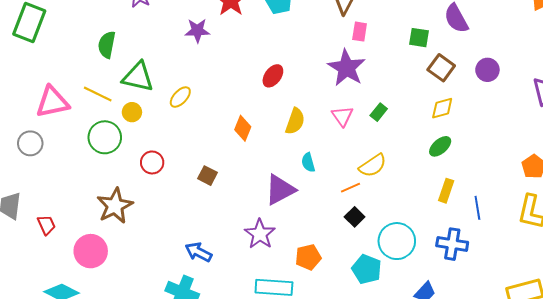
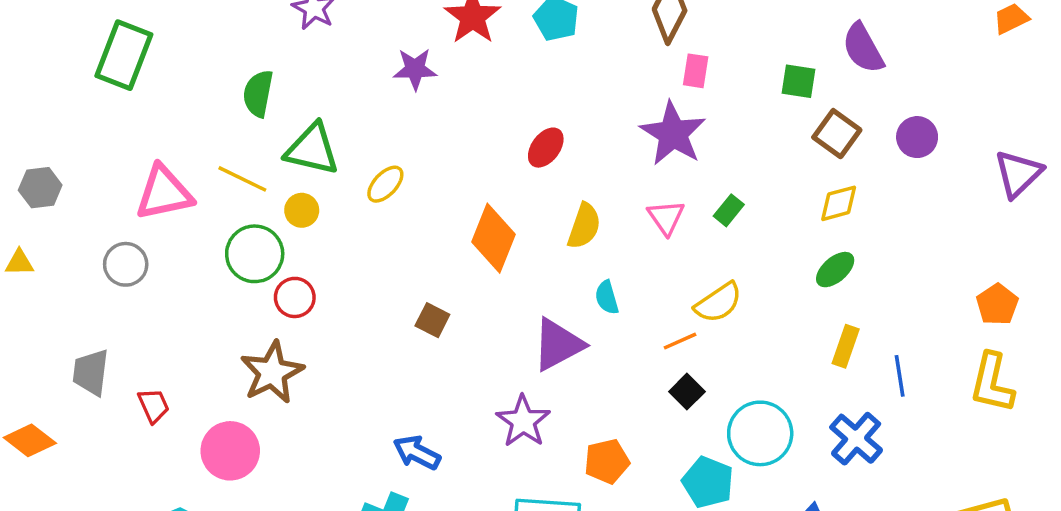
orange diamond: (243, 128) -> (493, 238), size x1.5
red circle: (152, 162) -> (295, 297), moved
blue cross: (452, 244) -> (856, 439), turned 32

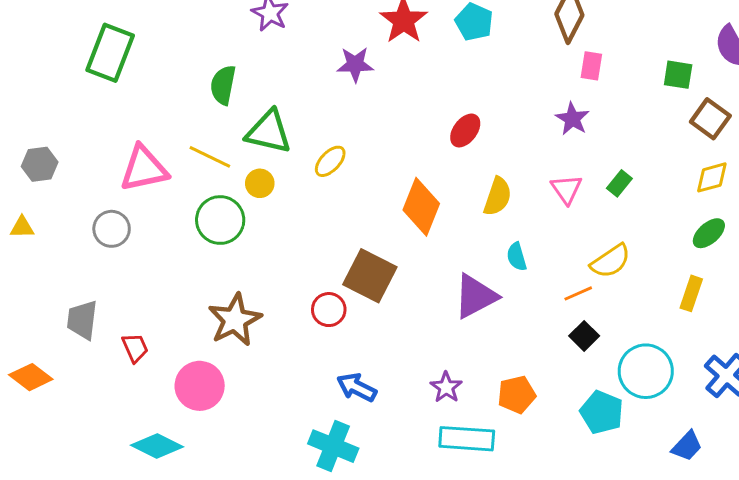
purple star: (673, 134) -> (572, 119), size x0.6
red circle: (295, 297) -> (329, 310), moved
brown square: (432, 320) -> (370, 276), size x1.8
yellow rectangle: (846, 346) -> (691, 293), moved
purple star: (523, 421) -> (446, 387), moved, size x0.7

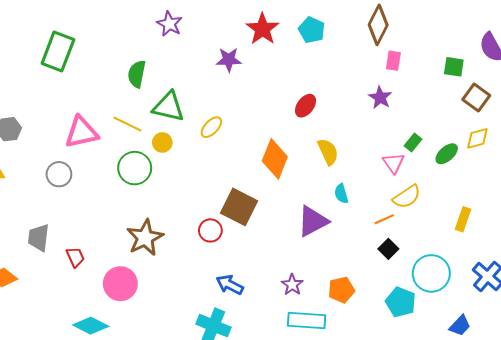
pink triangle: (566, 189) -> (393, 163), moved
yellow semicircle: (498, 197) -> (328, 152), turned -44
green ellipse: (709, 233) -> (447, 154), moved

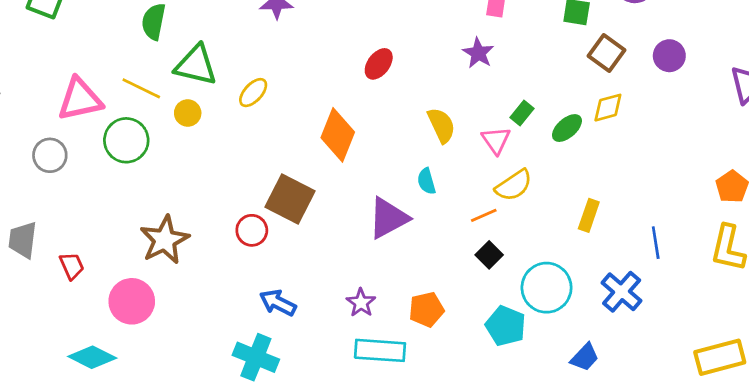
yellow semicircle: (328, 152) -> (441, 125), moved
green circle: (135, 168) -> (126, 140), moved

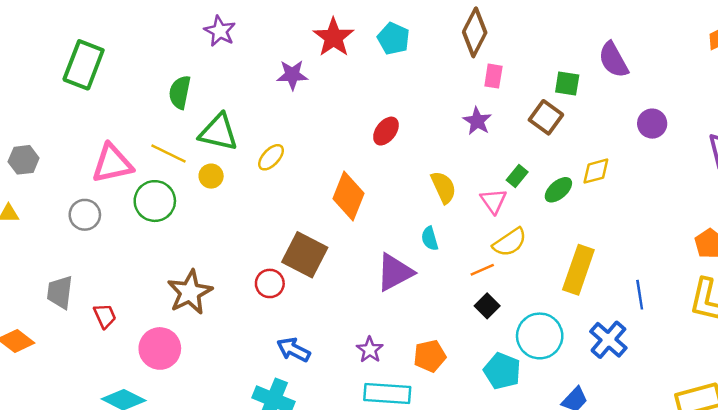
brown square: (607, 53) -> (546, 117), moved
yellow rectangle: (589, 215) -> (578, 270), size x1.6

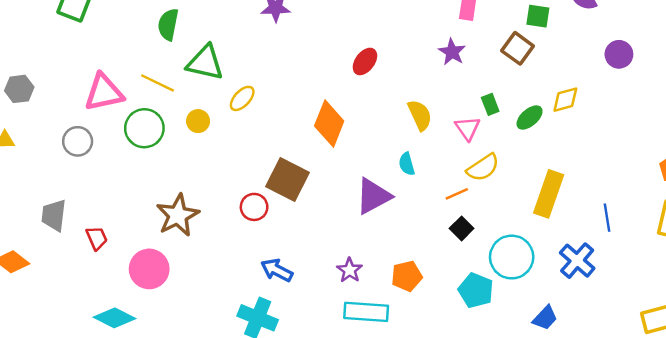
yellow ellipse: (271, 157) -> (242, 98), moved
yellow circle: (211, 176) -> (198, 121), moved
green rectangle: (517, 176) -> (490, 104), turned -60

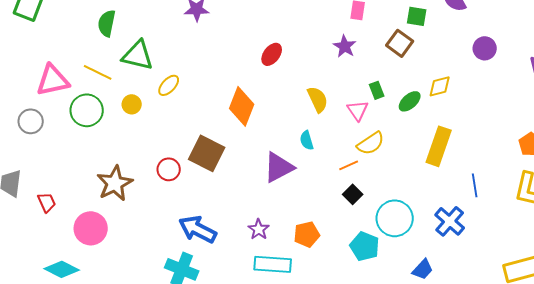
yellow rectangle: (549, 194) -> (439, 146), moved
red circle: (254, 207) -> (169, 169), moved
blue arrow: (277, 270) -> (198, 229), size x1.4

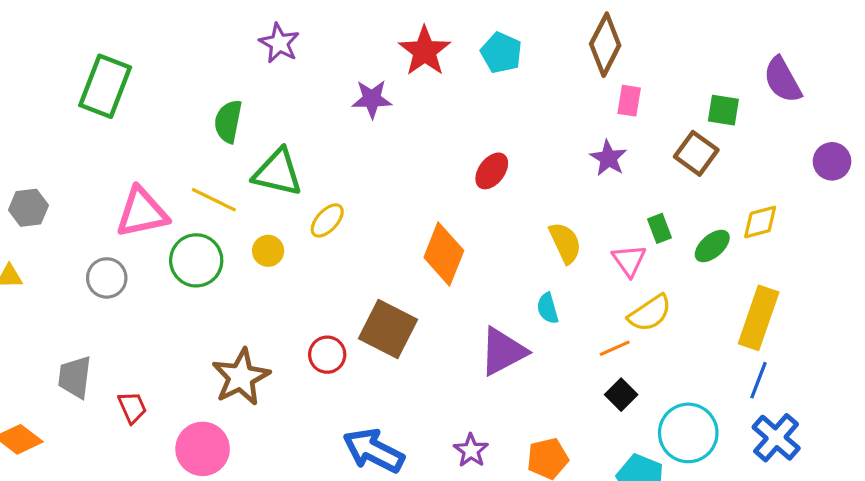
blue line: (475, 185) -> (759, 380), moved, turned 30

